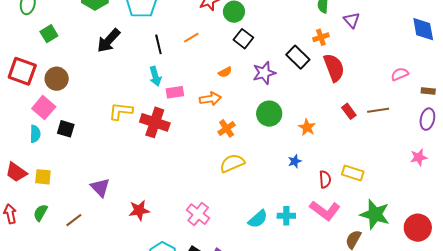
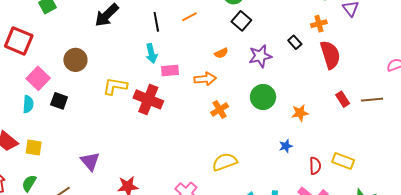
black rectangle: (298, 57) -> (295, 42), size x0.6
brown circle: (57, 79) -> (75, 60), moved
orange star: (307, 127) -> (300, 113), turned 30
yellow semicircle: (232, 163) -> (225, 162), moved

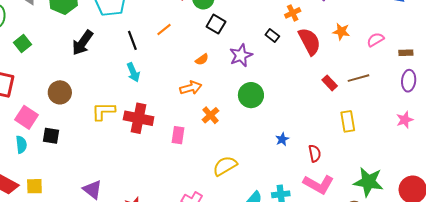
pink rectangle: (170, 70) -> (178, 135), moved, turned -66
orange star: (300, 113) -> (341, 32), moved, turned 30
yellow rectangle: (343, 161) -> (348, 121), moved, turned 70

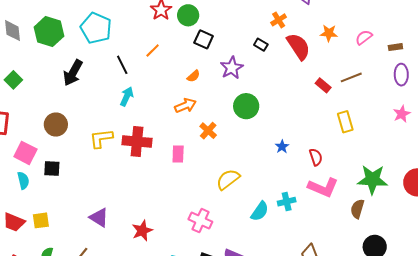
cyan arrow: (133, 72) -> (127, 97), turned -126

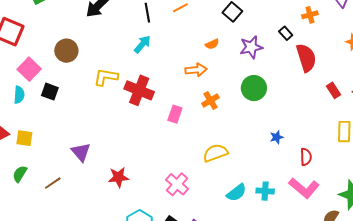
red semicircle: (298, 46) -> (306, 58), moved

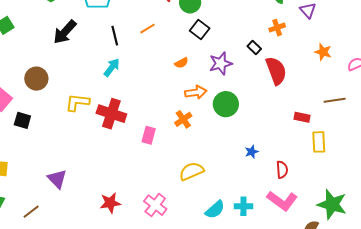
orange arrow: (196, 70) -> (196, 92), moved
red rectangle: (333, 90) -> (302, 117), moved, turned -42
red star: (118, 177) -> (110, 203), moved

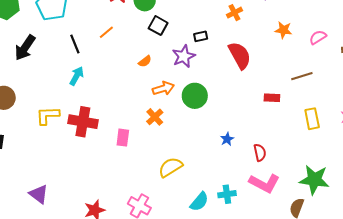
black rectangle: (254, 48) -> (201, 36), moved, turned -48
yellow rectangle: (319, 142) -> (312, 119), moved

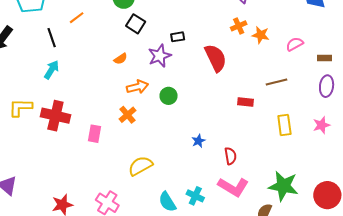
orange cross: (234, 13) -> (239, 26), moved
orange line: (106, 32) -> (77, 18), moved
green circle: (195, 96) -> (169, 96), size x0.7
cyan cross: (227, 194) -> (195, 196), turned 30
cyan semicircle: (199, 202) -> (167, 202), turned 105

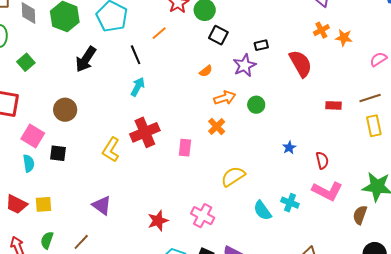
pink semicircle: (295, 44) -> (378, 59), moved
brown line: (277, 82) -> (370, 98), moved
yellow L-shape: (20, 108) -> (111, 150), moved, turned -55
red cross: (55, 116) -> (145, 132), turned -32

